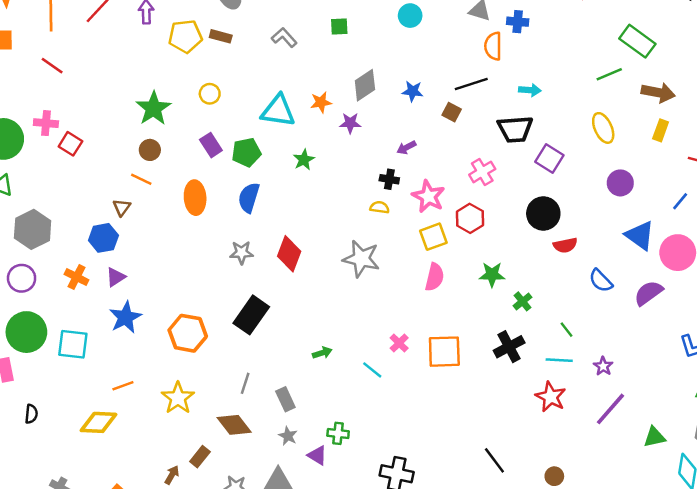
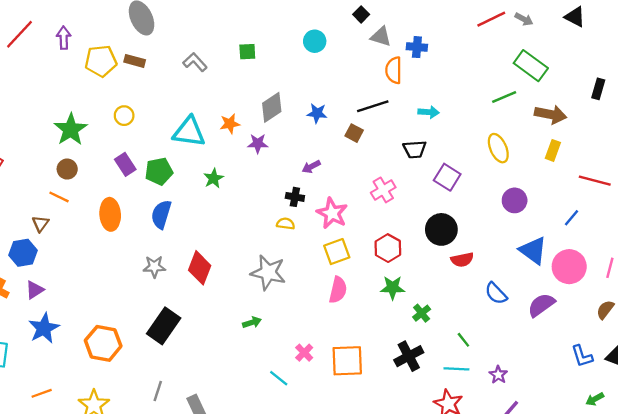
black trapezoid: (515, 129) -> (415, 149), size x0.7
red hexagon: (470, 218) -> (388, 248), moved
green arrow: (322, 353) -> (252, 322), moved

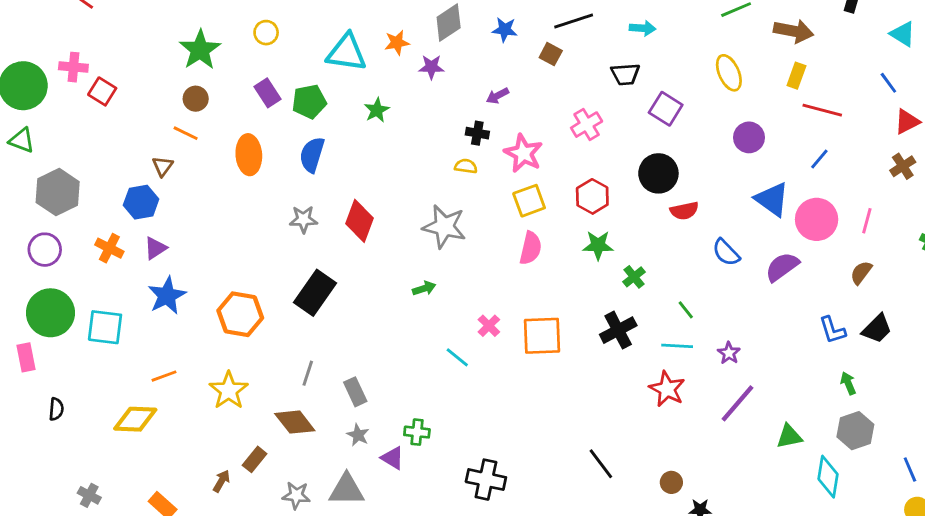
red line: (595, 181) -> (822, 110), moved
green arrow: (595, 399) -> (848, 383), turned 96

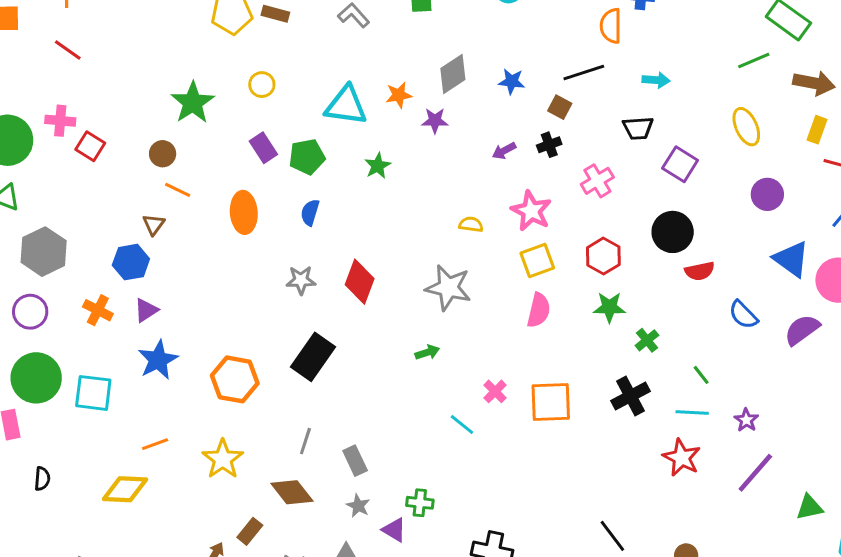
brown circle: (196, 99) -> (163, 154), moved
black cross: (477, 133) -> (549, 145), moved, turned -30
blue semicircle: (312, 155) -> (310, 212), size x0.7

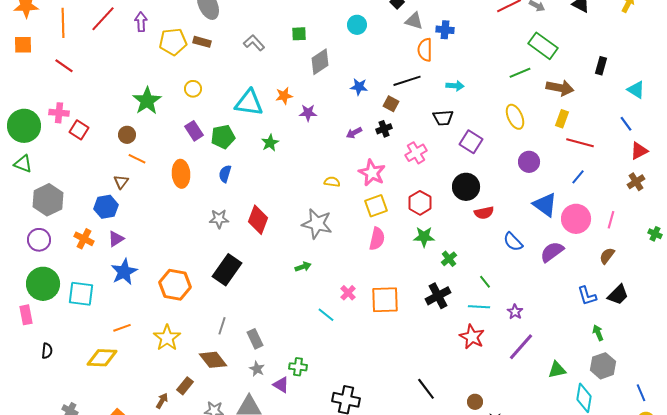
gray diamond: (453, 74) -> (320, 62), moved

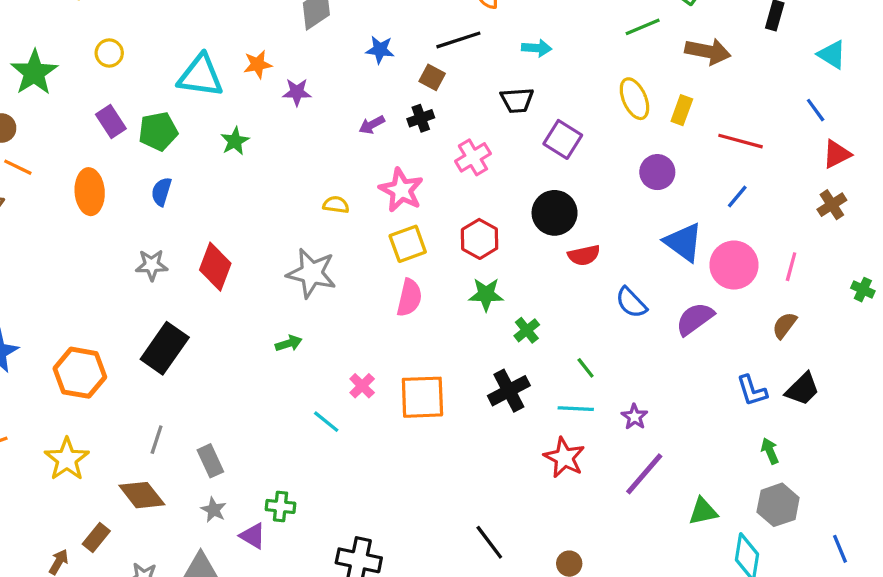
yellow rectangle: (562, 119) -> (682, 110), moved

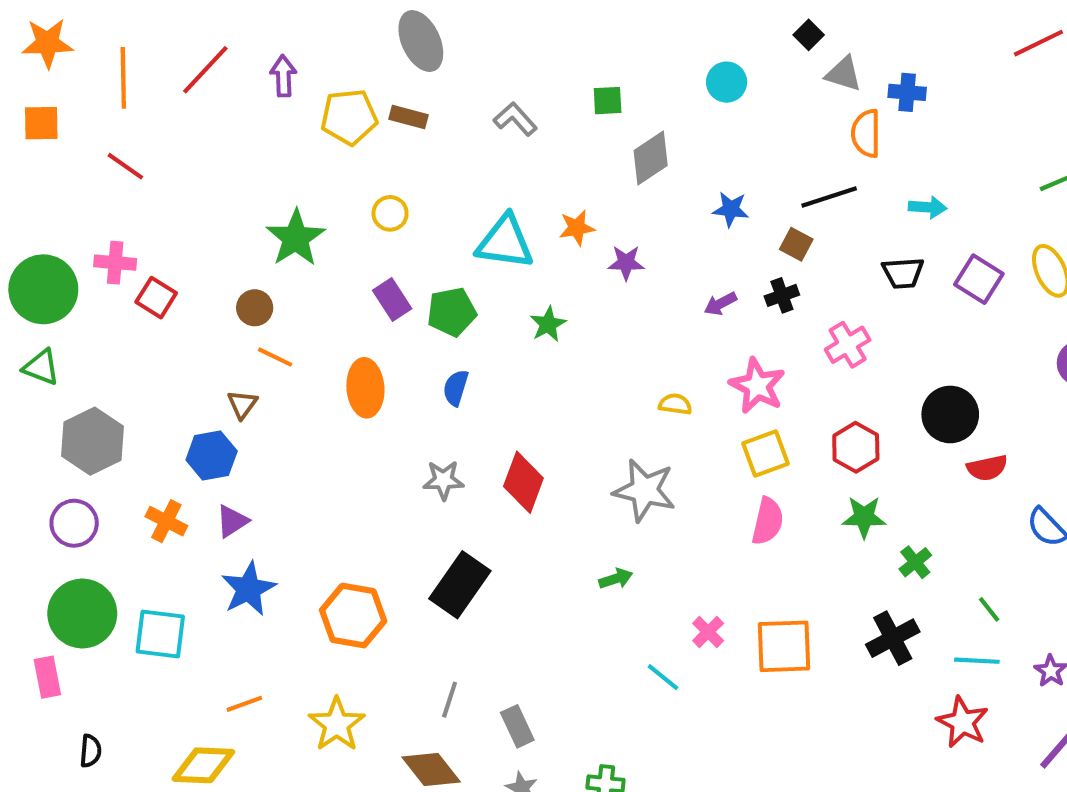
purple square: (563, 139) -> (979, 279), moved

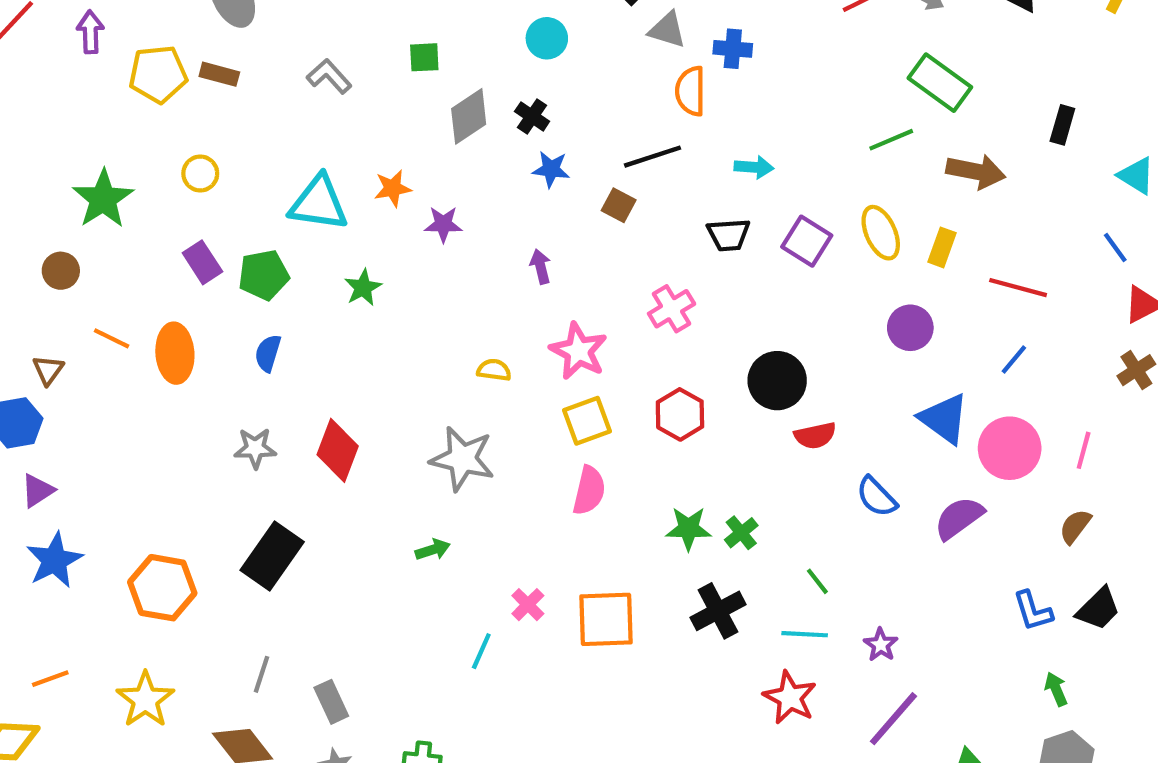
black cross: (782, 295) -> (532, 116), moved, turned -36
purple arrow: (720, 304) -> (540, 266), turned 104
orange line: (275, 357) -> (112, 338), moved
green star: (864, 517) -> (688, 529), moved
cyan line: (663, 677) -> (481, 651), turned 75

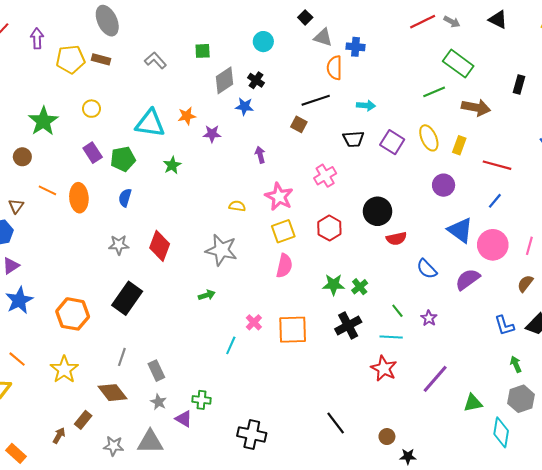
blue star: (551, 169) -> (244, 107), moved
purple star: (881, 645) -> (429, 318), moved
orange line: (50, 679) -> (17, 359), turned 60

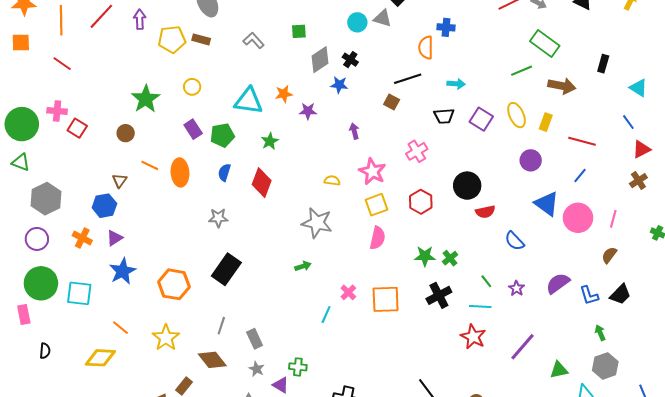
gray triangle: (323, 37) -> (383, 18), moved
red diamond: (160, 246) -> (262, 183), moved
purple semicircle: (468, 279) -> (558, 283), moved

